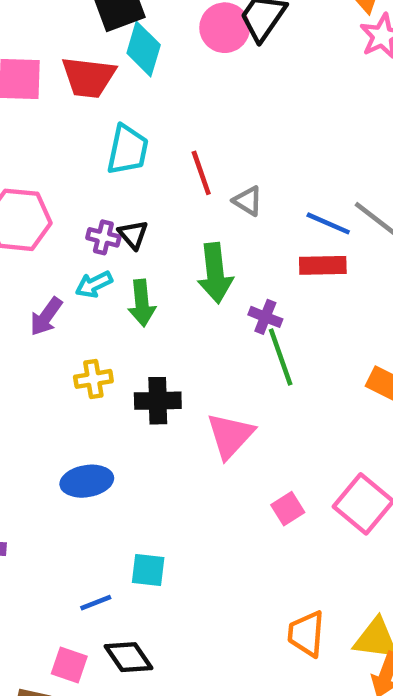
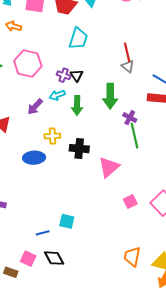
red line: (201, 173) -> (127, 52), moved
blue ellipse: (87, 481) -> (34, 158), moved

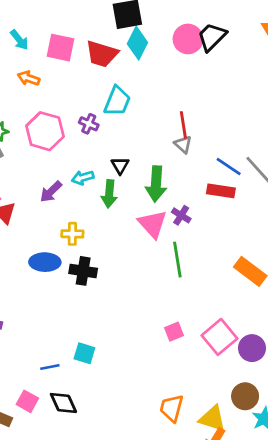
purple cross: (64, 75) -> (89, 124), moved
black triangle: (77, 75) -> (120, 165), moved
green line: (134, 136) -> (177, 260), moved
black cross: (79, 149) -> (83, 271), moved
pink triangle: (109, 167) -> (153, 224), moved, turned -35

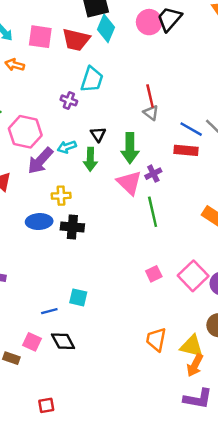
pink hexagon: (45, 131) -> (25, 132), moved
purple arrow: (51, 192) -> (40, 161), size x1.4
purple cross: (181, 215) -> (153, 174), turned 35

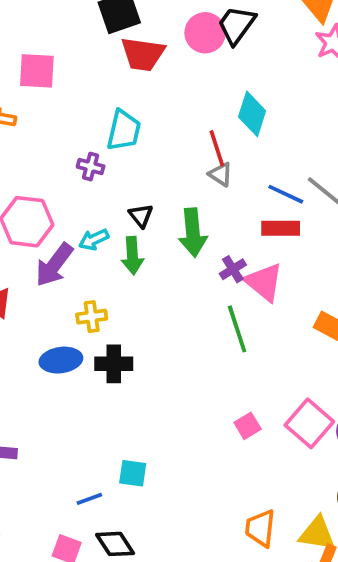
cyan diamond: (106, 28) -> (252, 114), moved
red trapezoid: (76, 40) -> (143, 54), moved
pink triangle: (129, 183) -> (264, 282), moved

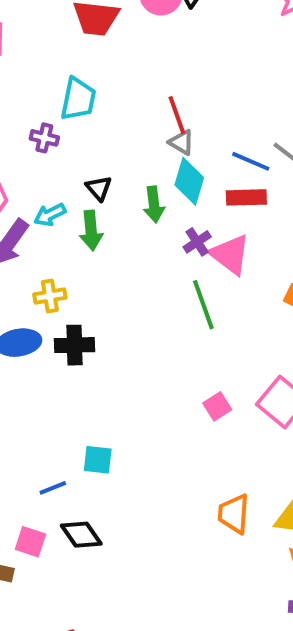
cyan diamond: (252, 114) -> (189, 181), moved
green arrow: (193, 233) -> (154, 205), size x0.7

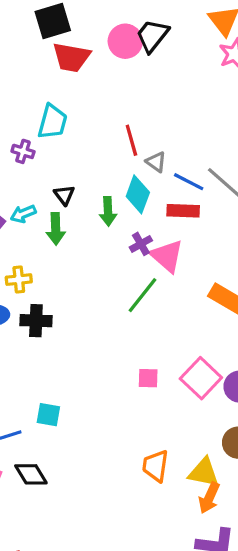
gray triangle: (181, 142) -> (156, 162), moved
green line: (203, 305) -> (142, 295), turned 54
pink square: (217, 406) -> (148, 378), turned 30

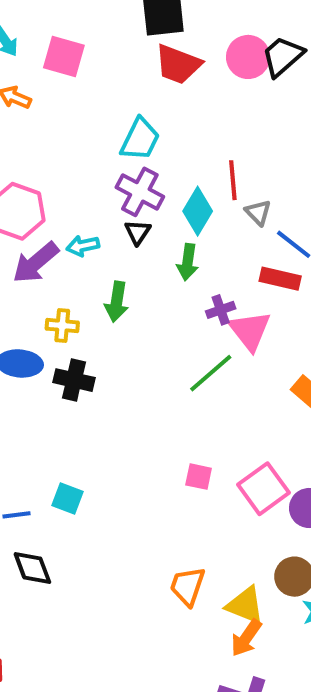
purple cross: (23, 151) -> (140, 192), moved, size x1.6
cyan diamond: (138, 194) -> (198, 211), moved
green arrow: (56, 229) -> (117, 302), moved

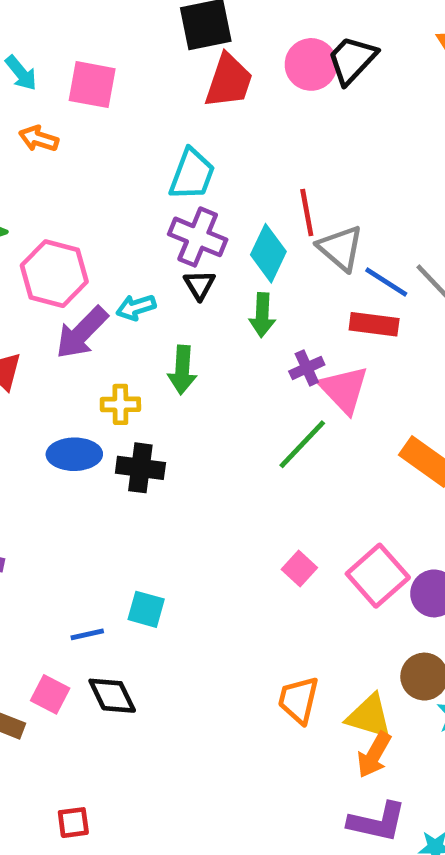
red trapezoid: (178, 64) -> (229, 81), turned -87
gray triangle: (258, 212) -> (340, 248), size x1.5
pink square: (199, 477) -> (299, 568), turned 36

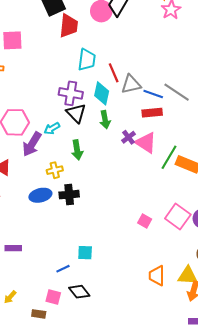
cyan trapezoid: (192, 174) -> (87, 60), moved
gray triangle: (340, 248) -> (131, 84), turned -40
black triangle: (199, 285) -> (76, 113), size x1.5
green line: (302, 444) -> (169, 157), moved

